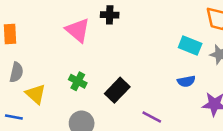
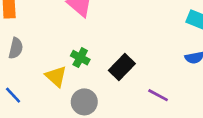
yellow triangle: (36, 94) -> (56, 76), moved
blue line: (14, 117) -> (13, 95), turned 36

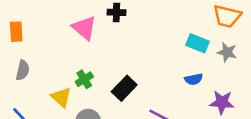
green cross: (80, 58) -> (84, 79), turned 30

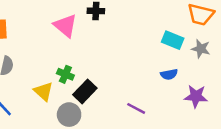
green cross: (84, 79) -> (65, 74), turned -35
black rectangle: (124, 88) -> (85, 91), moved

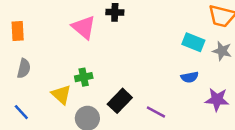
green cross: (65, 74) -> (84, 77), turned -35
black rectangle: (85, 91) -> (120, 101), moved

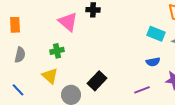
green cross: (84, 77) -> (57, 51), moved
purple line: (156, 112) -> (142, 90), moved, turned -49

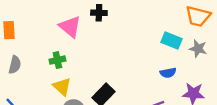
yellow triangle: (50, 76) -> (62, 87), moved

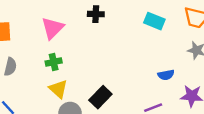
pink triangle: (70, 27) -> (52, 28), moved, turned 35
cyan rectangle: (171, 40) -> (154, 21), moved

